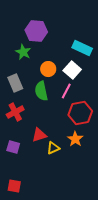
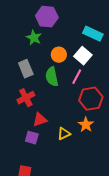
red triangle: (39, 135) -> (40, 120), moved
purple square: (13, 147) -> (32, 138), moved

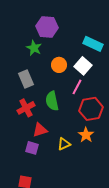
green semicircle: (52, 77) -> (52, 101), moved

